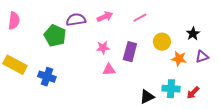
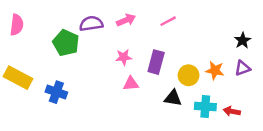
black star: (193, 34) -> (243, 40), moved
yellow circle: (162, 42) -> (189, 75), moved
red arrow: (193, 93) -> (232, 111), turned 56
black triangle: (147, 97) -> (173, 98), moved, turned 35

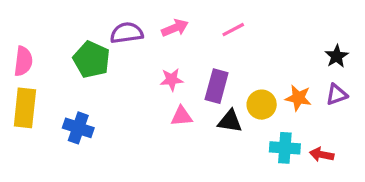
pink semicircle: (17, 25) -> (23, 61), moved
yellow rectangle: (18, 78) -> (25, 108), turned 68
black triangle: (173, 98) -> (230, 121), moved

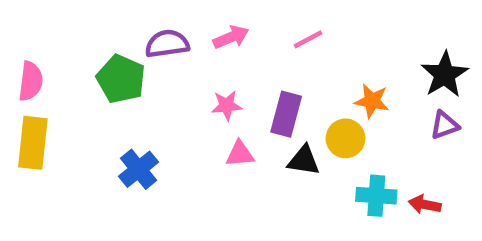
black star: (337, 56) -> (445, 75), size x1.5
orange star: (298, 98) -> (372, 101), moved
blue cross: (78, 128) -> (139, 169), moved, turned 32

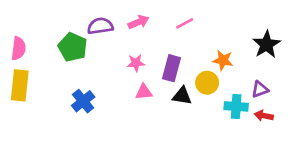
purple triangle: (445, 125) -> (260, 89), moved
cyan cross: (376, 196) -> (236, 106), moved
red arrow: (425, 204) -> (264, 116), moved

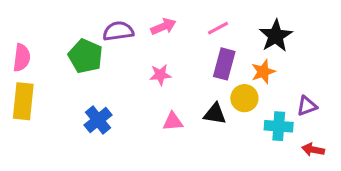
black star: (266, 44) -> (276, 36), moved
orange star: (223, 60) -> (263, 72), turned -30
purple rectangle: (171, 68) -> (224, 64), moved
pink triangle: (144, 92) -> (173, 122), moved
red arrow: (264, 116) -> (313, 150), moved

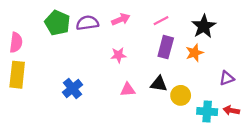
green pentagon: (86, 56) -> (57, 23), moved
yellow circle: (244, 98) -> (181, 95), moved
cyan cross: (279, 126) -> (207, 112), moved

